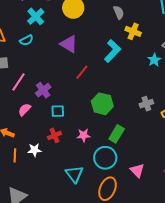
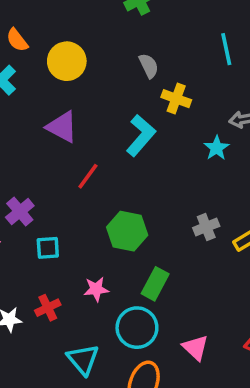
red cross: (54, 135) -> (48, 308), moved

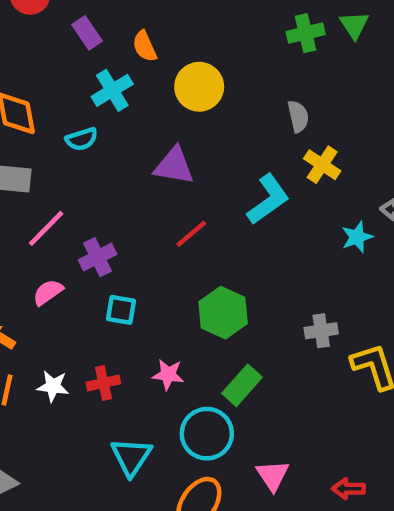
purple triangle: (62, 127) -> (174, 166), turned -32

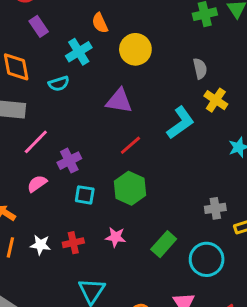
purple rectangle: (87, 33) -> (39, 26), moved
green hexagon: (223, 313) -> (130, 188), moved
cyan circle: (207, 434) -> (207, 259), moved

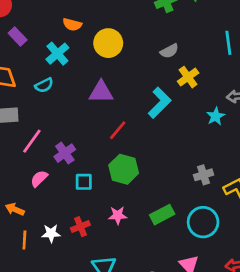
orange semicircle: (100, 23) -> (72, 25), turned -42
gray semicircle: (200, 69) -> (169, 51), turned 84
yellow cross: (216, 100) -> (188, 77), turned 30
green rectangle: (164, 244) -> (162, 215), turned 30

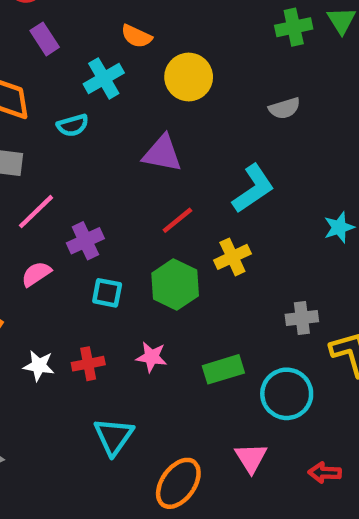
yellow cross: (188, 77) -> (232, 257), moved

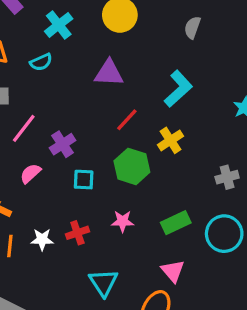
gray semicircle: (285, 108) -> (192, 27), turned 135
pink triangle: (251, 458) -> (173, 271), moved

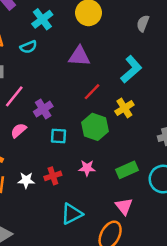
cyan triangle: (104, 283) -> (72, 214), turned 35

